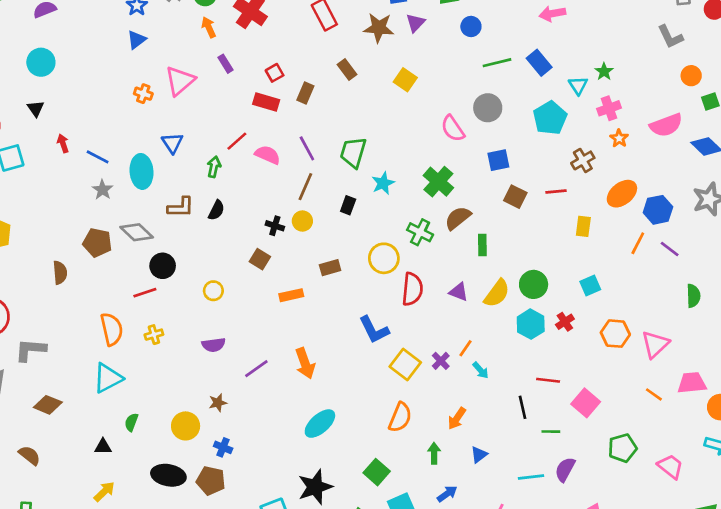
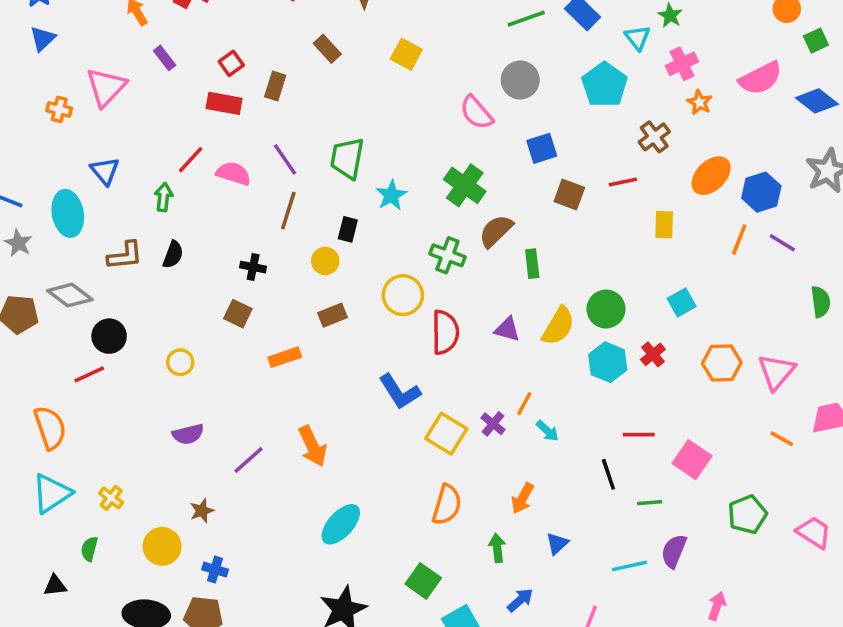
yellow circle: (302, 221) -> (325, 261), moved
yellow cross: (154, 335) -> (111, 498), moved, turned -30

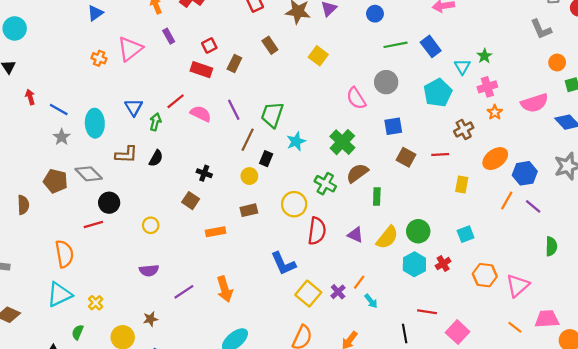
blue triangle: (105, 171) -> (134, 107), moved
brown line: (288, 211) -> (248, 140), moved

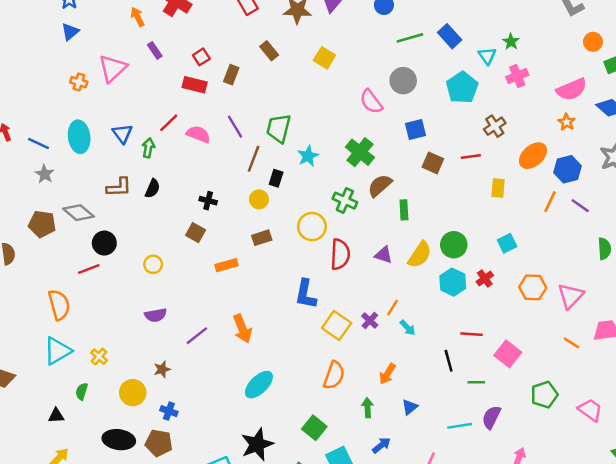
orange star: (495, 112) -> (567, 122), moved
cyan ellipse: (95, 123) -> (79, 137), moved
blue L-shape: (283, 264) -> (306, 294), turned 40

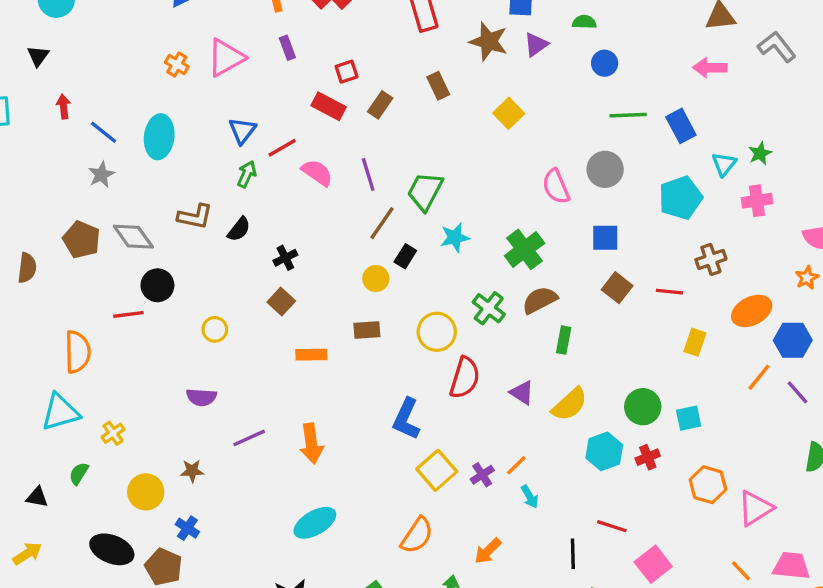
blue triangle: (122, 134) -> (242, 131), moved
black cross: (208, 201) -> (285, 258), moved, turned 35
green circle: (454, 245) -> (643, 407), moved

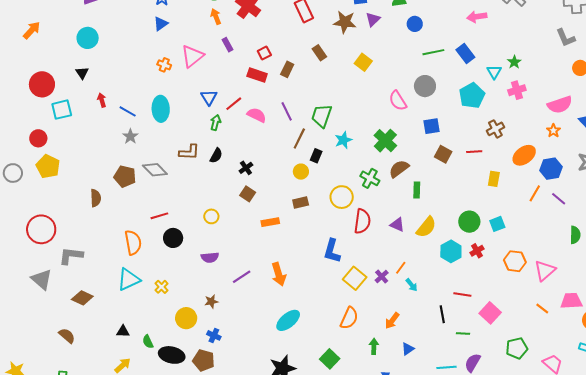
black circle: (157, 285) -> (173, 238), moved
green semicircle: (79, 473) -> (148, 342), moved, turned -48

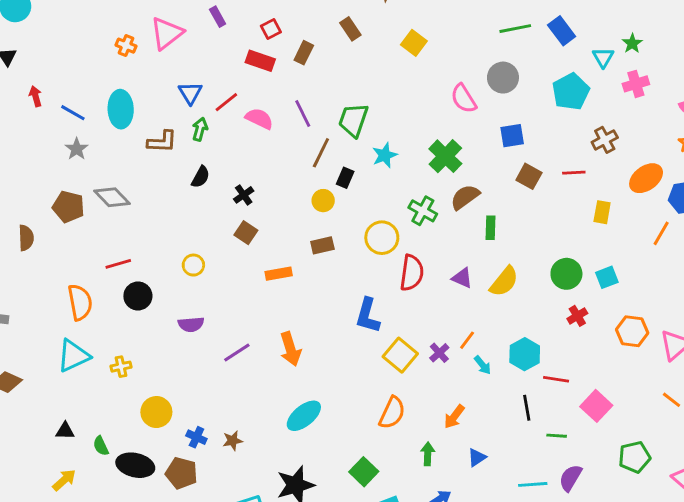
brown L-shape: (189, 152) -> (162, 142), moved
cyan hexagon: (451, 251) -> (525, 354), moved
yellow cross: (162, 287) -> (121, 367), turned 32
brown star: (211, 301) -> (233, 441), moved

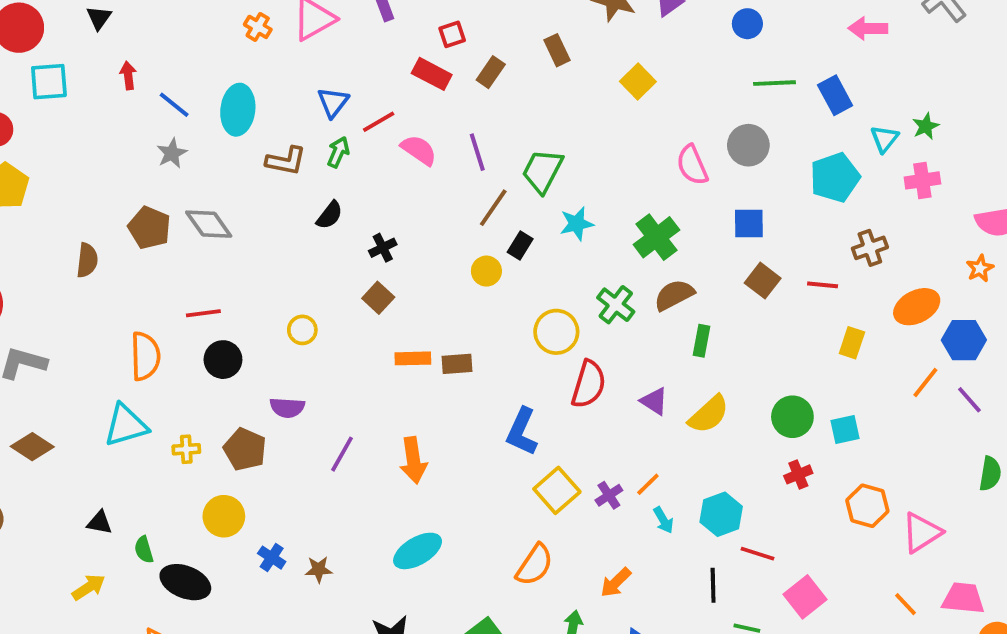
brown rectangle: (322, 245) -> (457, 364), moved
purple line: (237, 353) -> (342, 454), turned -36
brown pentagon: (181, 473) -> (245, 449), moved

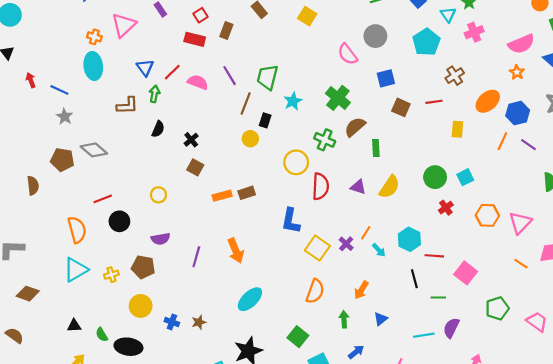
cyan ellipse: (238, 110) -> (93, 66), moved

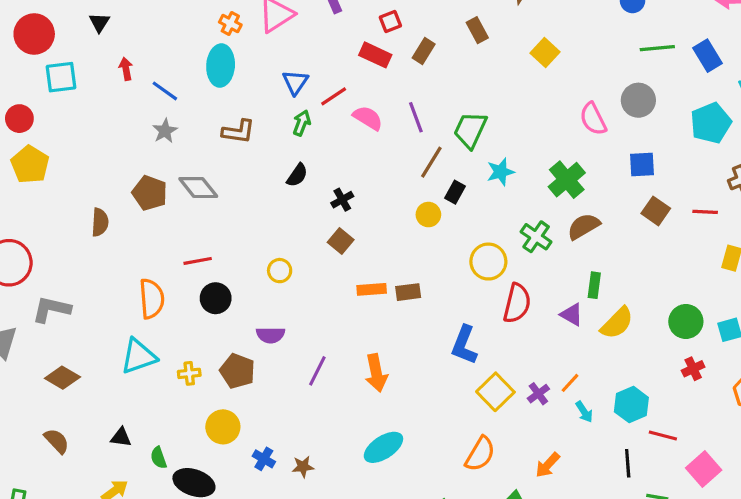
brown L-shape: (127, 106) -> (238, 132), moved
green rectangle: (376, 148) -> (594, 285), moved
brown semicircle: (15, 335) -> (57, 441), moved

